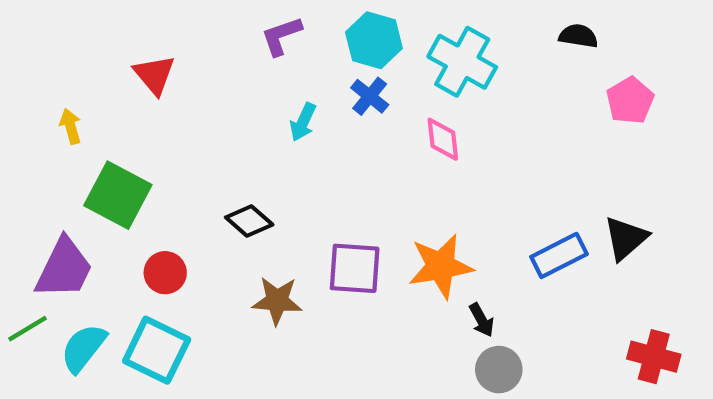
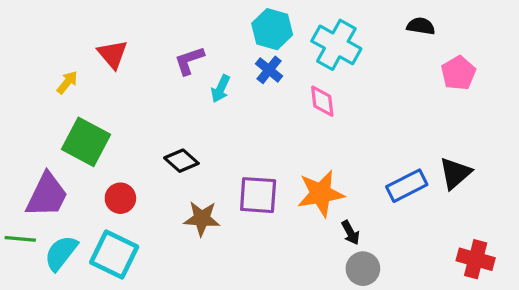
purple L-shape: (281, 36) -> (189, 61), moved
yellow arrow: (71, 126) -> (67, 82), moved, turned 55
green line: (27, 329) -> (20, 239), turned 36

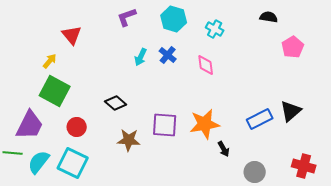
cyan cross: (336, 45) -> (215, 29), size x0.6
purple L-shape: (189, 61) -> (127, 17), moved
blue cross: (269, 70) -> (168, 55), moved
yellow arrow: (67, 82) -> (50, 61), moved
gray circle: (363, 269) -> (255, 172), moved

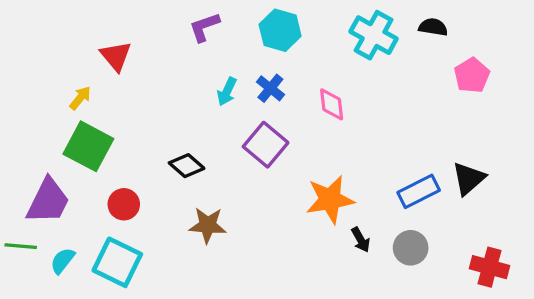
cyan cross: (215, 29) -> (374, 35), moved, size x1.6
purple square: (165, 125) -> (266, 145), moved, turned 36
cyan semicircle: (39, 162) -> (63, 261), size x0.7
gray circle: (255, 172) -> (411, 248), moved

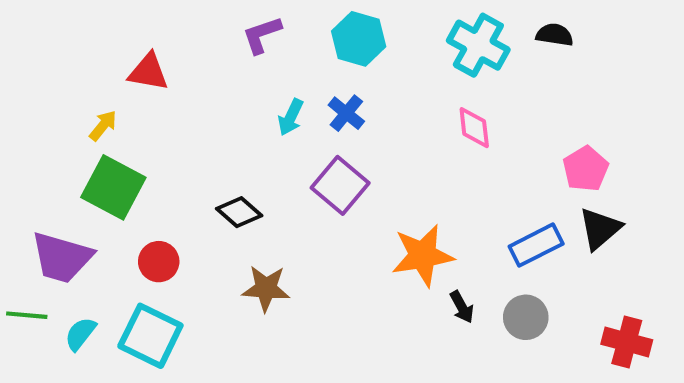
red triangle: (116, 56) -> (148, 72), turned -40
pink pentagon: (472, 75) -> (586, 169), moved
pink diamond: (332, 104) -> (474, 128), moved
purple trapezoid: (48, 201) -> (62, 257), turned 80

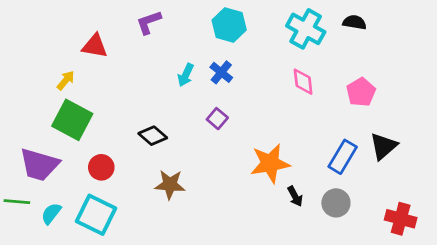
purple L-shape: (262, 35) -> (149, 22), moved
pink pentagon: (586, 169) -> (361, 92), moved
purple square: (340, 185) -> (217, 119), size x0.6
blue rectangle: (536, 245) -> (343, 157), turned -32

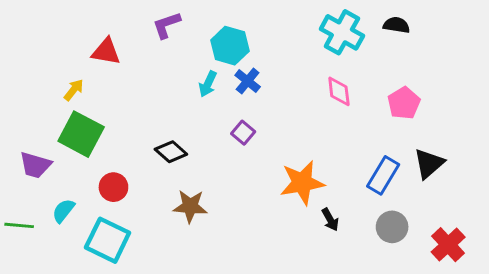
cyan hexagon: (229, 25) -> (230, 46), moved
purple trapezoid: (39, 165) -> (35, 165), moved, size x0.7
gray circle: (336, 203) -> (392, 227), moved
cyan semicircle: (51, 213) -> (63, 211), moved
red cross: (401, 219) -> (448, 245), turned 32

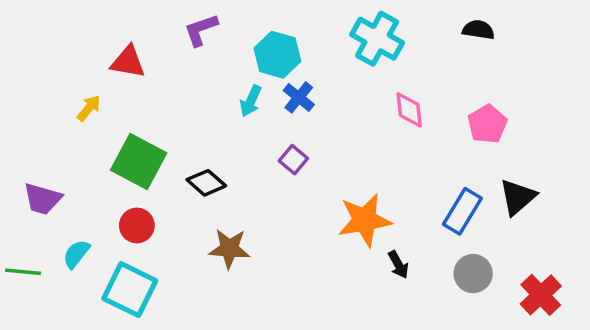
cyan cross: (342, 32) -> (377, 39), moved
green square: (81, 134) -> (139, 161), moved

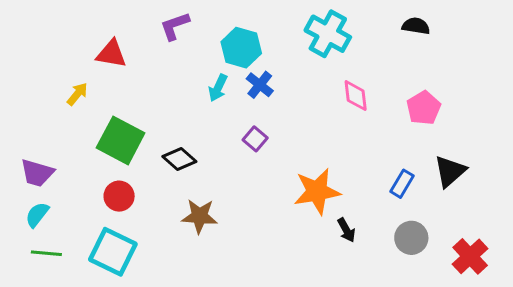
blue rectangle: (462, 211) -> (402, 184), size x0.7
cyan semicircle: (76, 254) -> (37, 215), moved
green line: (23, 272) -> (46, 253), moved

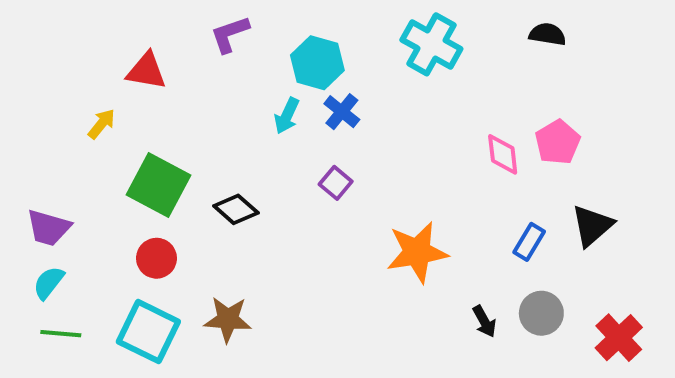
pink diamond: (356, 96) -> (503, 154), moved
brown star: (199, 216) -> (228, 319), moved
black arrow: (346, 230) -> (484, 321), moved

